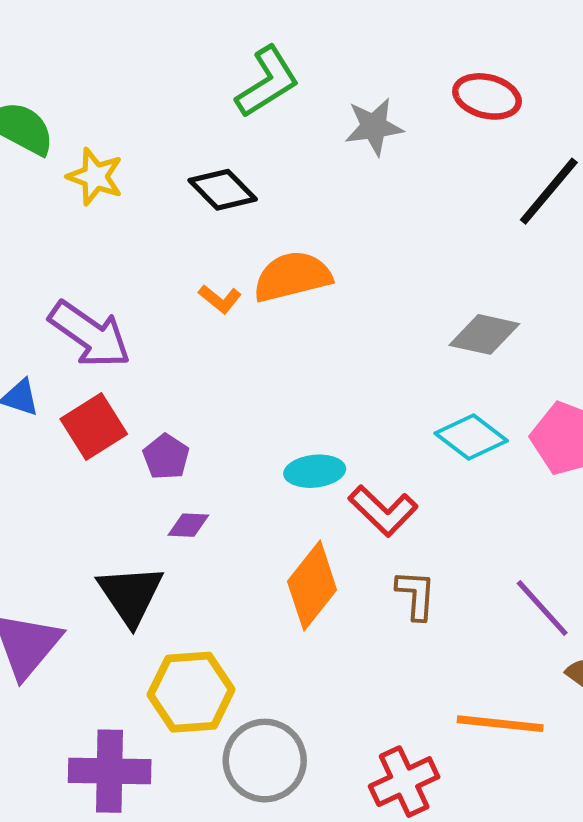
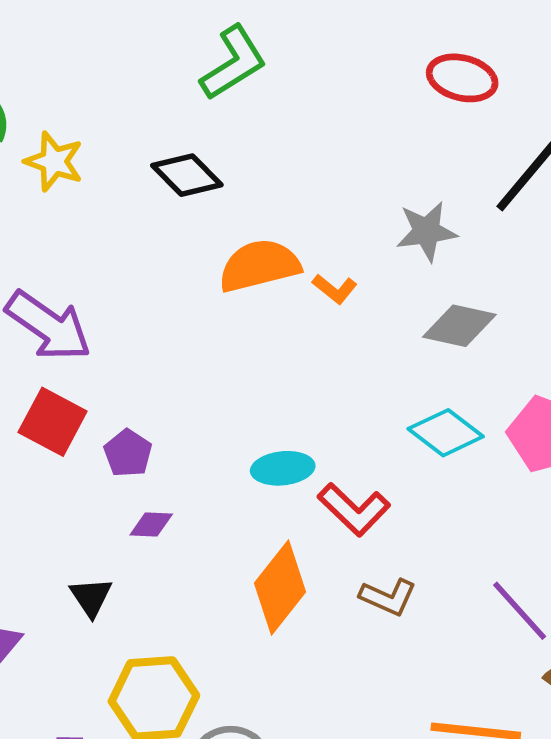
gray star: (374, 127) -> (427, 231), moved
orange L-shape: (220, 299) -> (335, 289), moved
red square: (94, 426) -> (53, 422), turned -30
black triangle: (131, 595) -> (91, 597), size x0.6
brown L-shape: (416, 595) -> (388, 597), turned 110

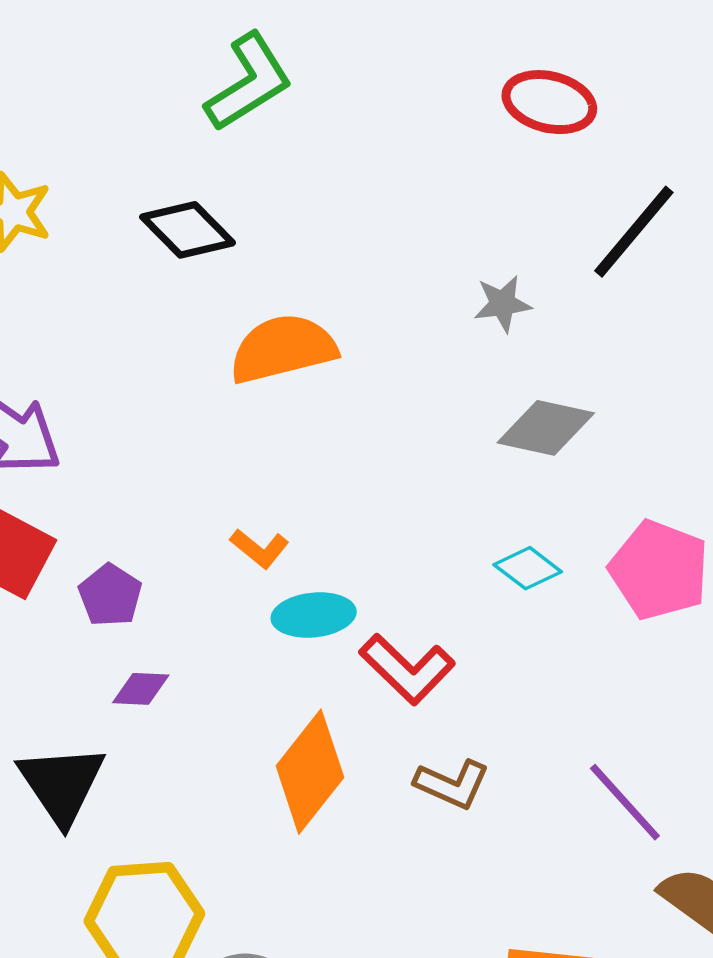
gray star: (427, 231) -> (503, 304), size x0.7
orange L-shape: (335, 289) -> (260, 548), moved
cyan diamond: (446, 433) -> (528, 568), size x0.7
black triangle: (91, 597) -> (62, 784), size x1.6

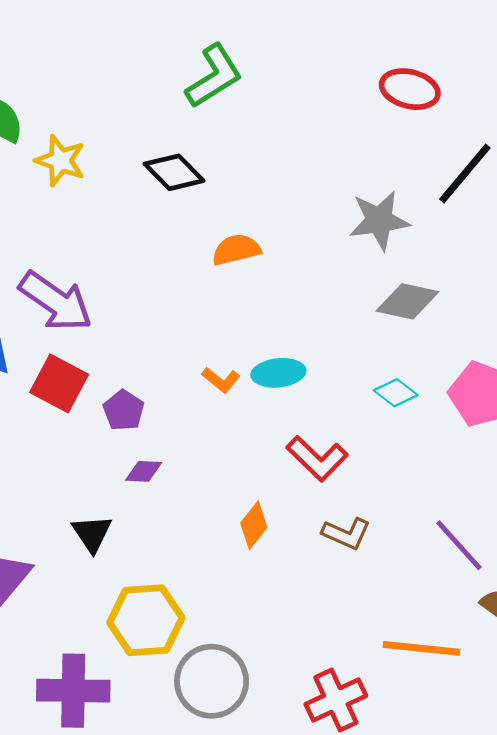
gray star: (503, 304) -> (379, 220), size x1.6
orange semicircle: (283, 349) -> (236, 250), size x0.7
cyan ellipse: (314, 615) -> (278, 373), moved
orange diamond: (310, 772) -> (254, 525), size x0.6
black triangle: (62, 784) -> (92, 533), size x0.7

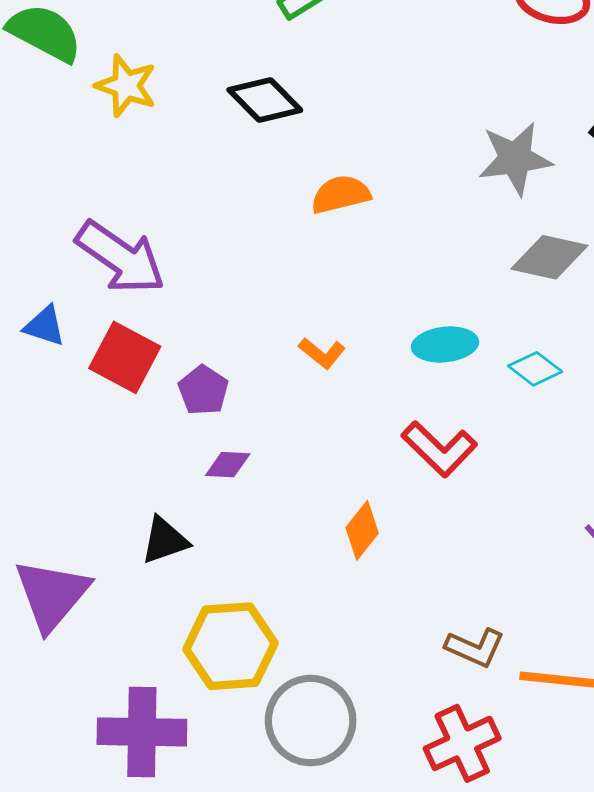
cyan ellipse: (278, 373) -> (445, 344), moved
black triangle: (92, 533) -> (165, 540), turned 45
brown L-shape: (346, 533) -> (475, 648), moved

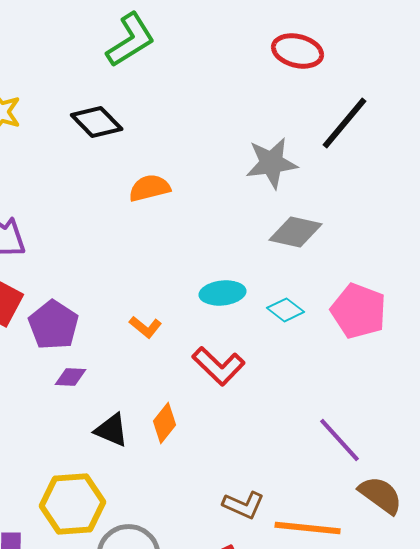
orange L-shape: (322, 353) -> (146, 327), moved
purple pentagon: (203, 390) -> (54, 325), size x1.4
black triangle: (165, 540) -> (112, 430), moved, turned 42

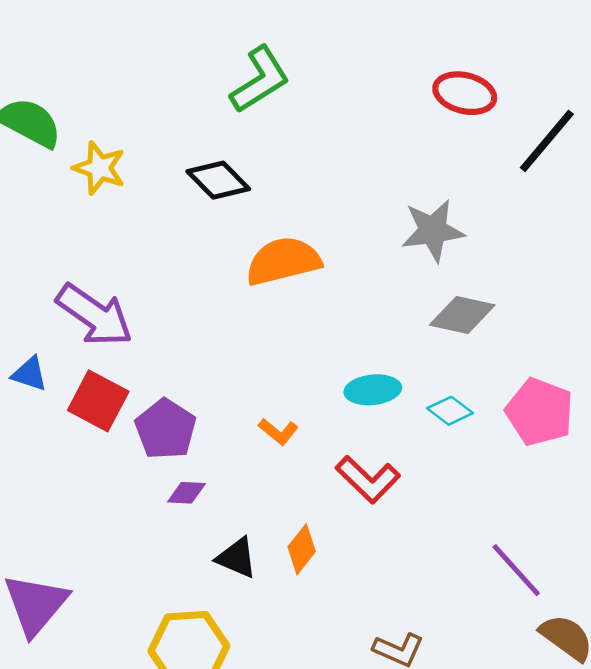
black line: (345, 123) -> (547, 141), moved
orange semicircle: (150, 188) -> (283, 261), size x1.5

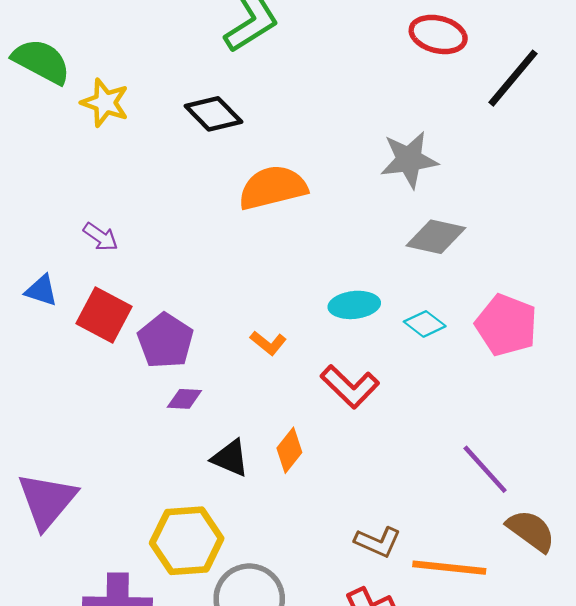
purple arrow: (94, 315) -> (101, 237), size x0.5

